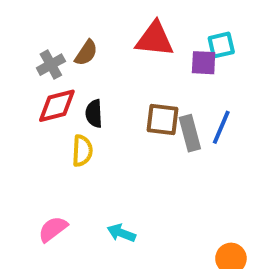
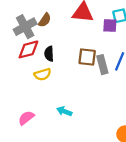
gray cross: (51, 65) -> (25, 27), size x1.5
yellow semicircle: (82, 151) -> (43, 74), turned 70
cyan arrow: (121, 233) -> (64, 111), moved

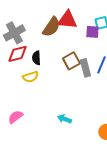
brown semicircle: (45, 20) -> (51, 27), moved, size x1.5
brown square: (87, 57) -> (71, 61), turned -36
cyan arrow: (64, 111) -> (64, 119), moved

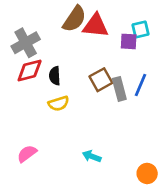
brown semicircle: (51, 27) -> (74, 19), moved
yellow semicircle: (30, 77) -> (59, 103), moved

